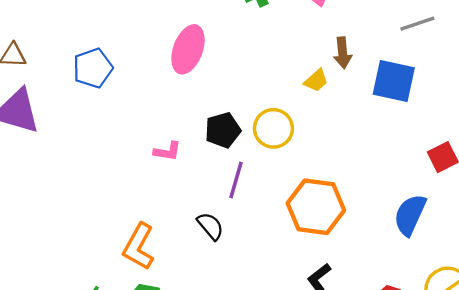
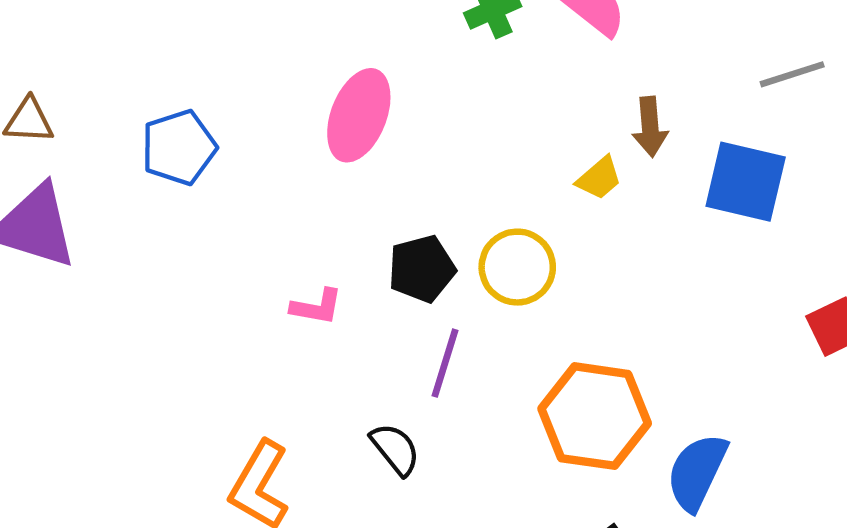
blue semicircle: (410, 215) -> (697, 472), moved

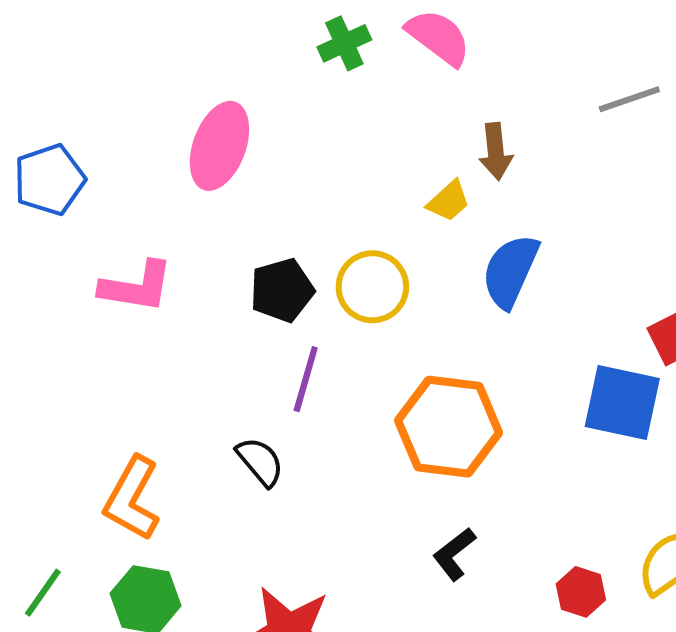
blue square: (746, 182) -> (622, 403), moved
pink L-shape: (317, 307) -> (136, 287), moved, size x1.5
blue semicircle: (697, 472) -> (510, 271), moved

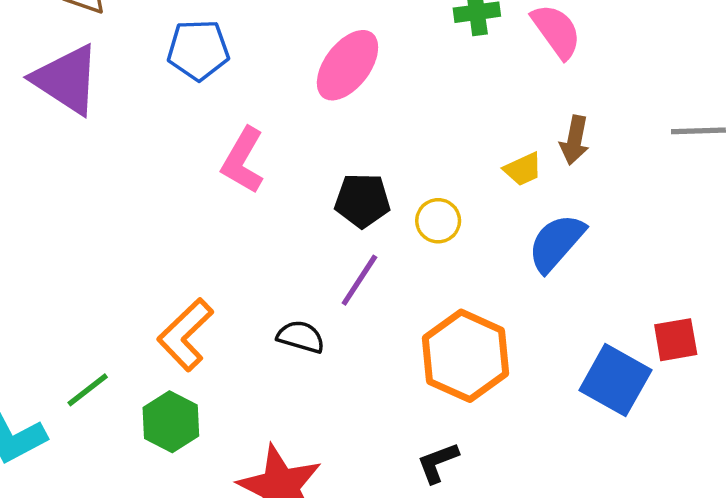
pink L-shape: (136, 287) -> (243, 161), turned 94
yellow circle: (372, 287) -> (438, 221), size x0.7
black semicircle: (260, 462) -> (301, 337), turned -51

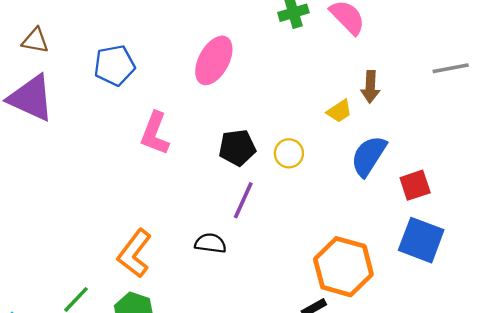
red square: (676, 340) -> (415, 185), moved
orange hexagon: (466, 356) -> (343, 267), moved

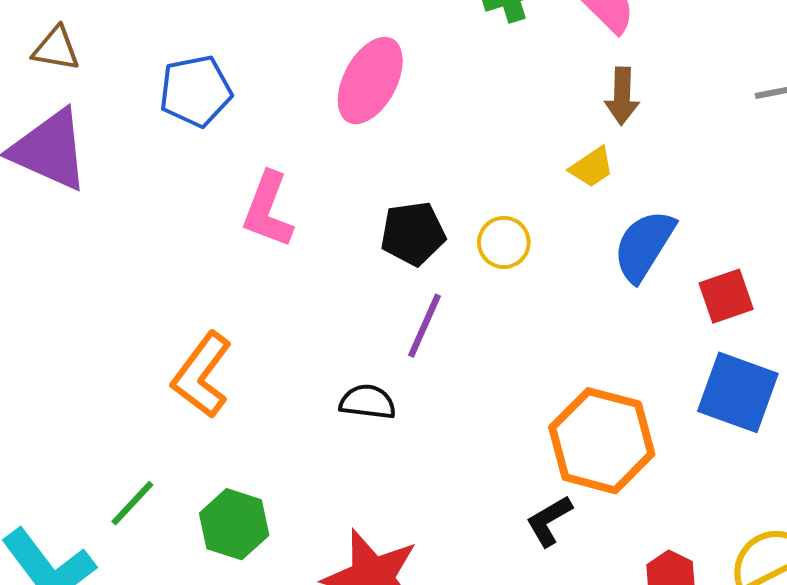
brown arrow: (370, 87) -> (622, 96), moved
orange L-shape: (135, 253) -> (202, 375), moved

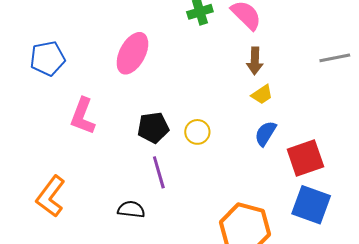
yellow trapezoid: (592, 167) -> (262, 95), moved
blue semicircle: (644, 246) -> (265, 133), size x0.7
red square: (726, 296) -> (305, 158), size x1.4
purple line: (425, 326) -> (159, 172), turned -40

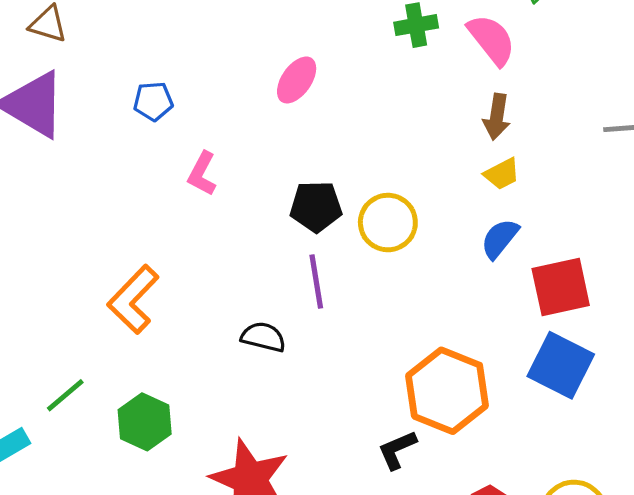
pink ellipse: (132, 53) -> (297, 80), size x0.7
blue pentagon: (48, 58) -> (153, 101), moved, size x0.7
pink L-shape: (83, 116) -> (202, 174), size x0.7
yellow circle: (197, 132) -> (388, 223), size x1.4

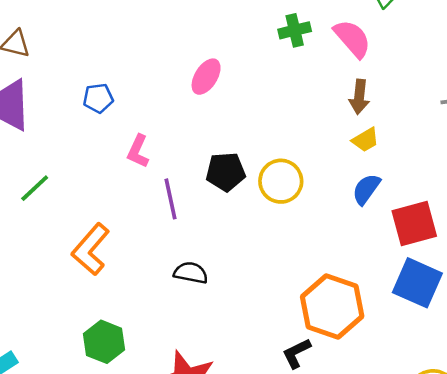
purple line: (316, 281) -> (170, 199), moved
green line: (65, 395) -> (35, 188), moved

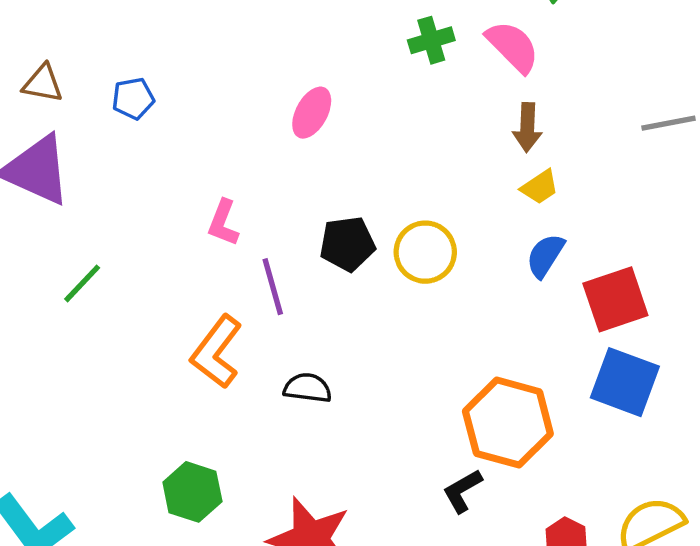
blue pentagon: (98, 98) -> (133, 98), moved
orange L-shape: (91, 249) -> (216, 352), moved

